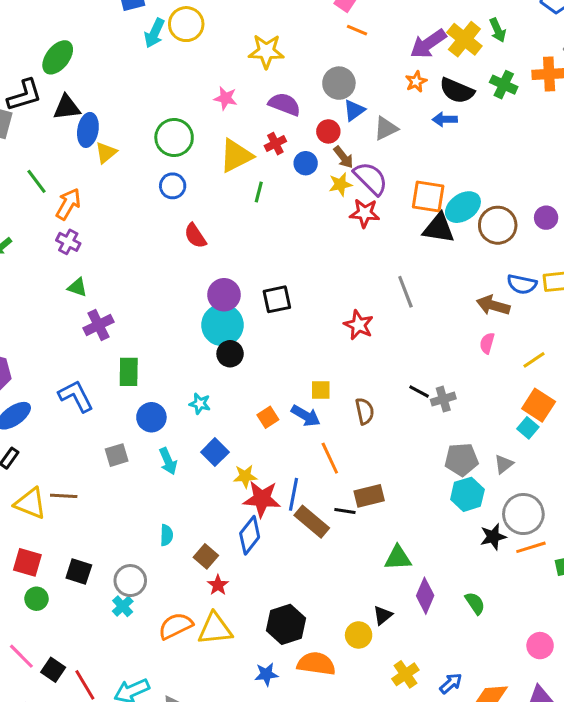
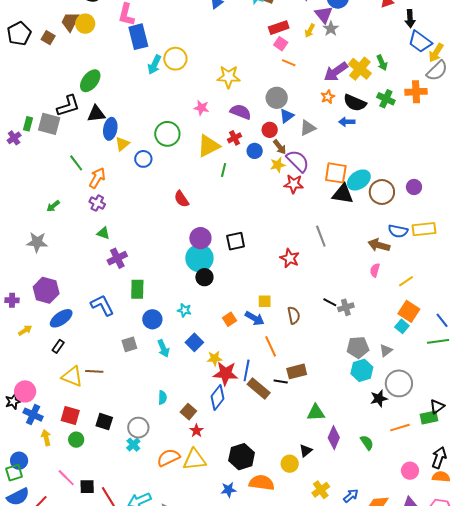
blue circle: (173, 186) -> (143, 159), moved
orange line: (531, 547) -> (400, 428), moved
black square: (53, 670) -> (87, 487), turned -35

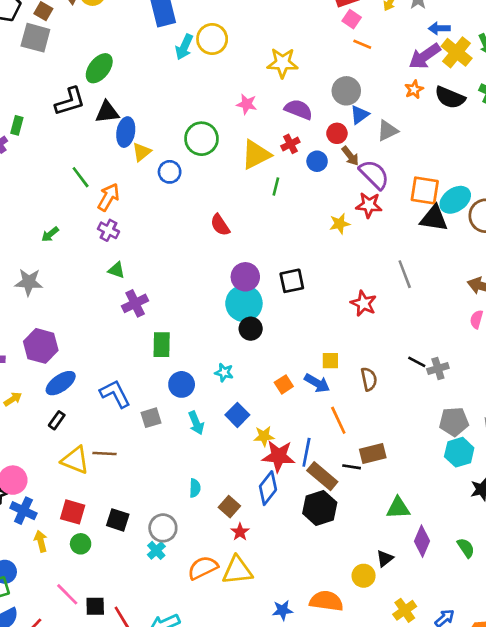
blue arrow: (347, 122) -> (439, 28), moved
gray square: (49, 124) -> (35, 38), moved
yellow star: (278, 165) -> (340, 224), moved
blue L-shape: (102, 305) -> (115, 394), moved
black hexagon: (242, 457) -> (320, 508), moved

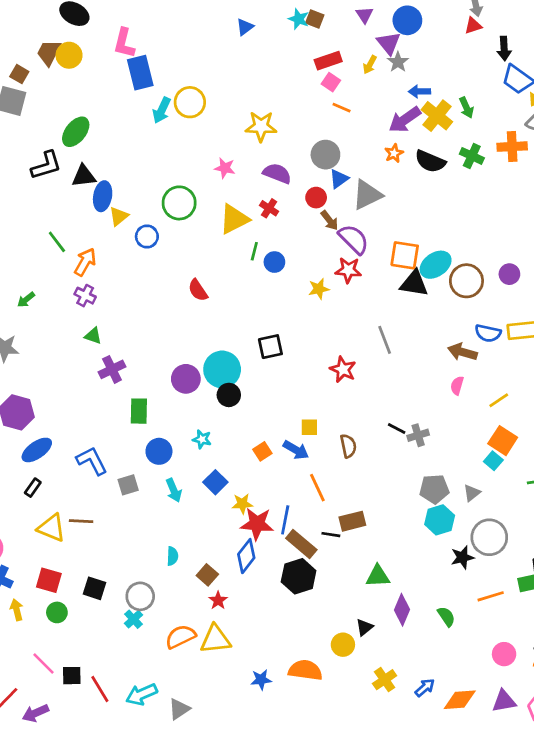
gray triangle: (387, 131) -> (367, 195), size x1.4
red cross: (290, 144) -> (269, 208), turned -30
blue circle: (317, 161) -> (274, 262), moved
purple circle: (245, 277) -> (186, 379), moved

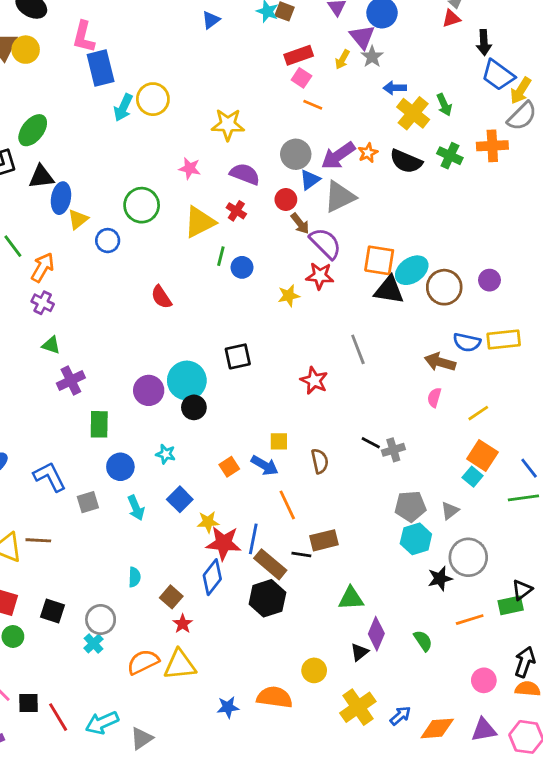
purple arrow: (405, 120) -> (338, 156), moved
black triangle: (364, 627) -> (359, 652), moved
yellow cross: (385, 680) -> (358, 707), size x1.4

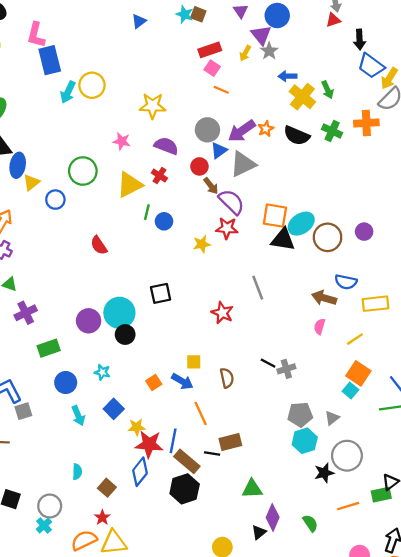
yellow rectangle: (504, 340) -> (376, 304), moved
green rectangle: (99, 424) -> (49, 348), turned 70
gray square: (88, 502) -> (23, 411), moved
red star: (183, 624) -> (102, 517), moved

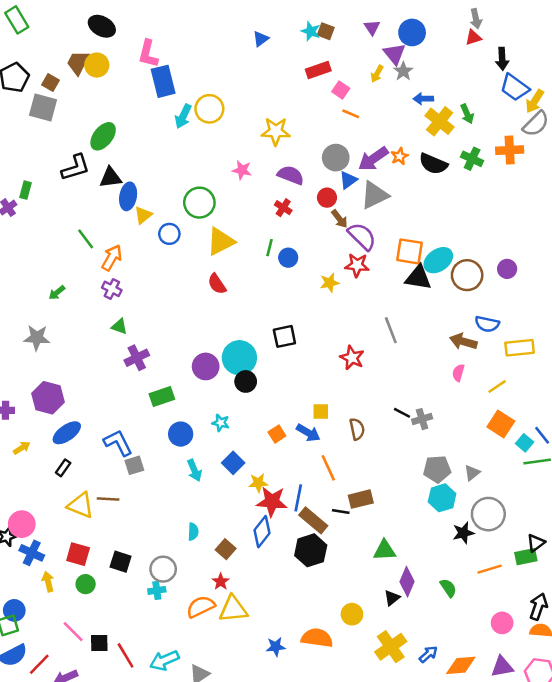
red rectangle: (210, 50) -> (318, 70), moved
yellow triangle: (130, 185) -> (221, 241), moved
cyan square: (350, 391) -> (525, 443), moved
cyan cross: (44, 525) -> (157, 590), turned 35

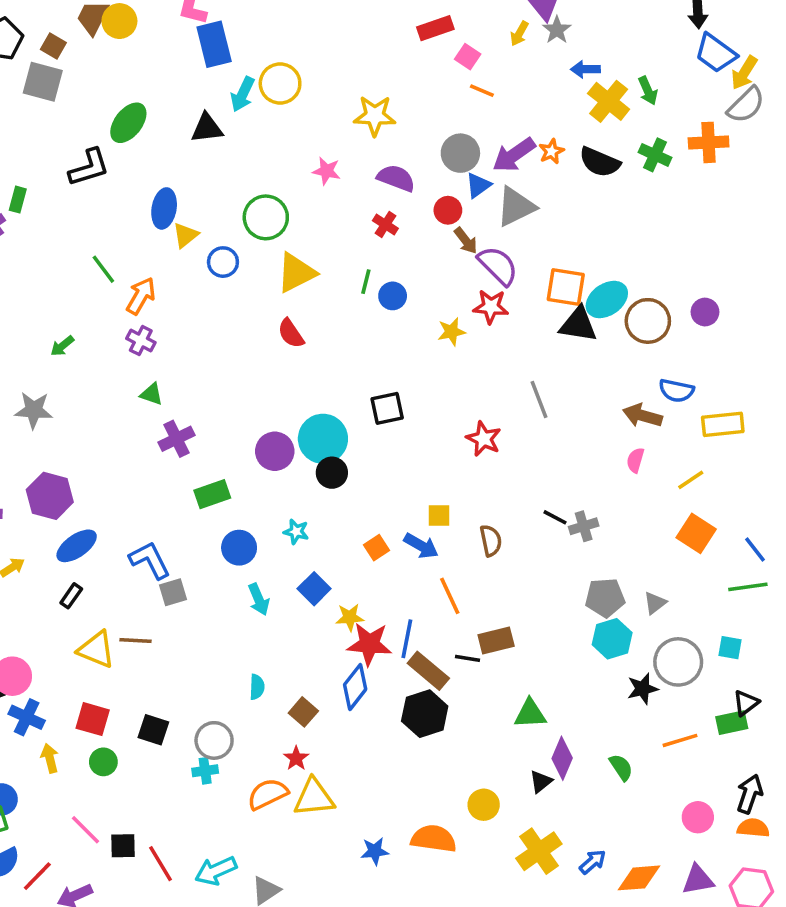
black triangle: (111, 178) -> (207, 128), moved
cyan square: (525, 443) -> (730, 648), moved, turned -30

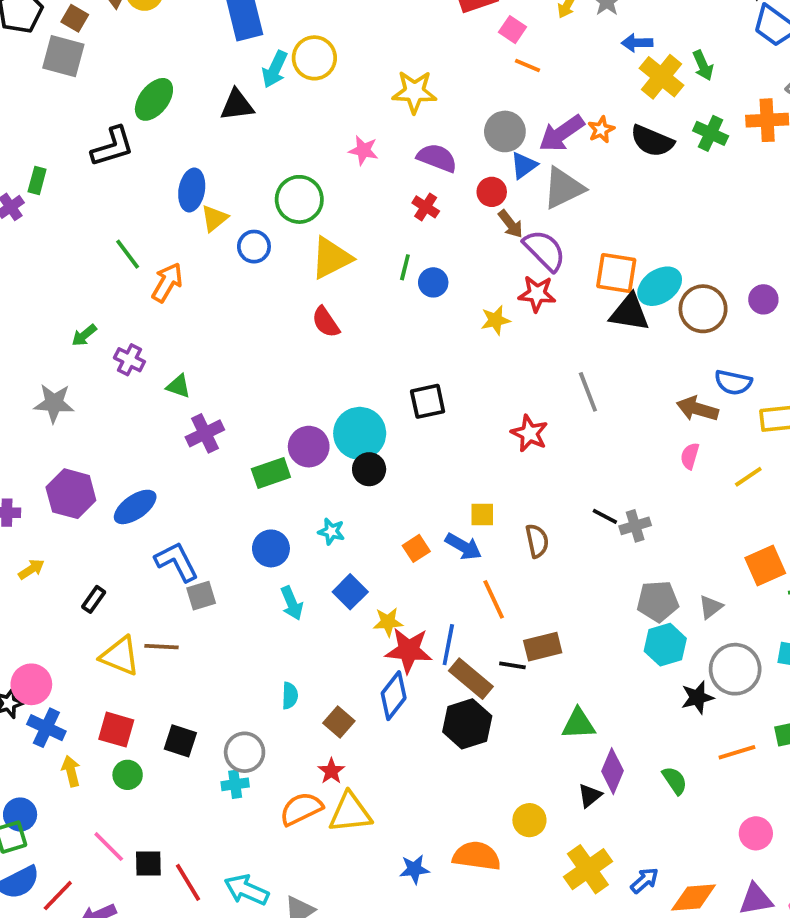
purple cross: (141, 341) -> (129, 360), moved
green rectangle: (212, 494) -> (271, 473), moved
orange square: (696, 533) -> (765, 565), moved, turned 33
blue ellipse: (77, 546) -> (135, 507), moved
cyan arrow: (216, 871) -> (246, 890), turned 48

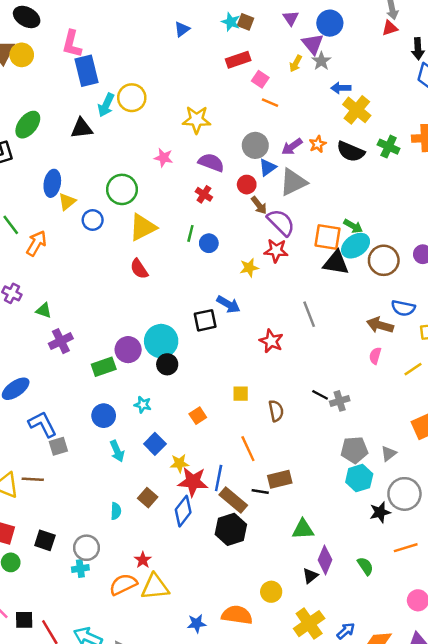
green arrow: (703, 65) -> (353, 226), moved, turned -36
purple arrow: (562, 133) -> (292, 147), size x0.7
blue arrow: (463, 547) -> (228, 304), moved
brown square: (339, 722) -> (148, 498), moved

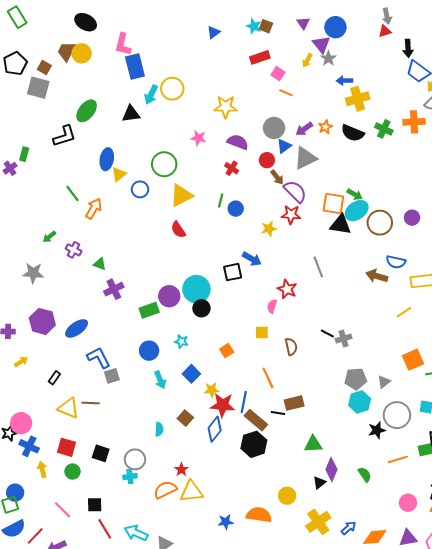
yellow cross: (357, 110) -> (358, 99), turned 35
pink semicircle: (375, 356) -> (272, 306), moved
black square: (24, 620) -> (95, 505), moved

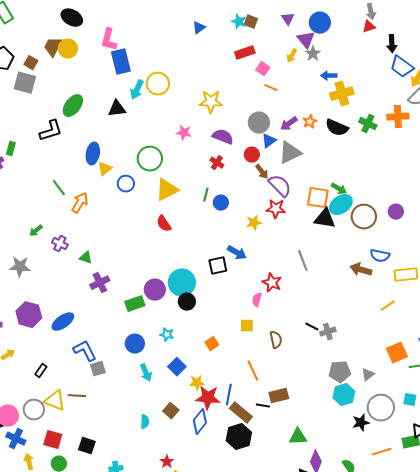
gray circle: (135, 459) -> (34, 410), moved

